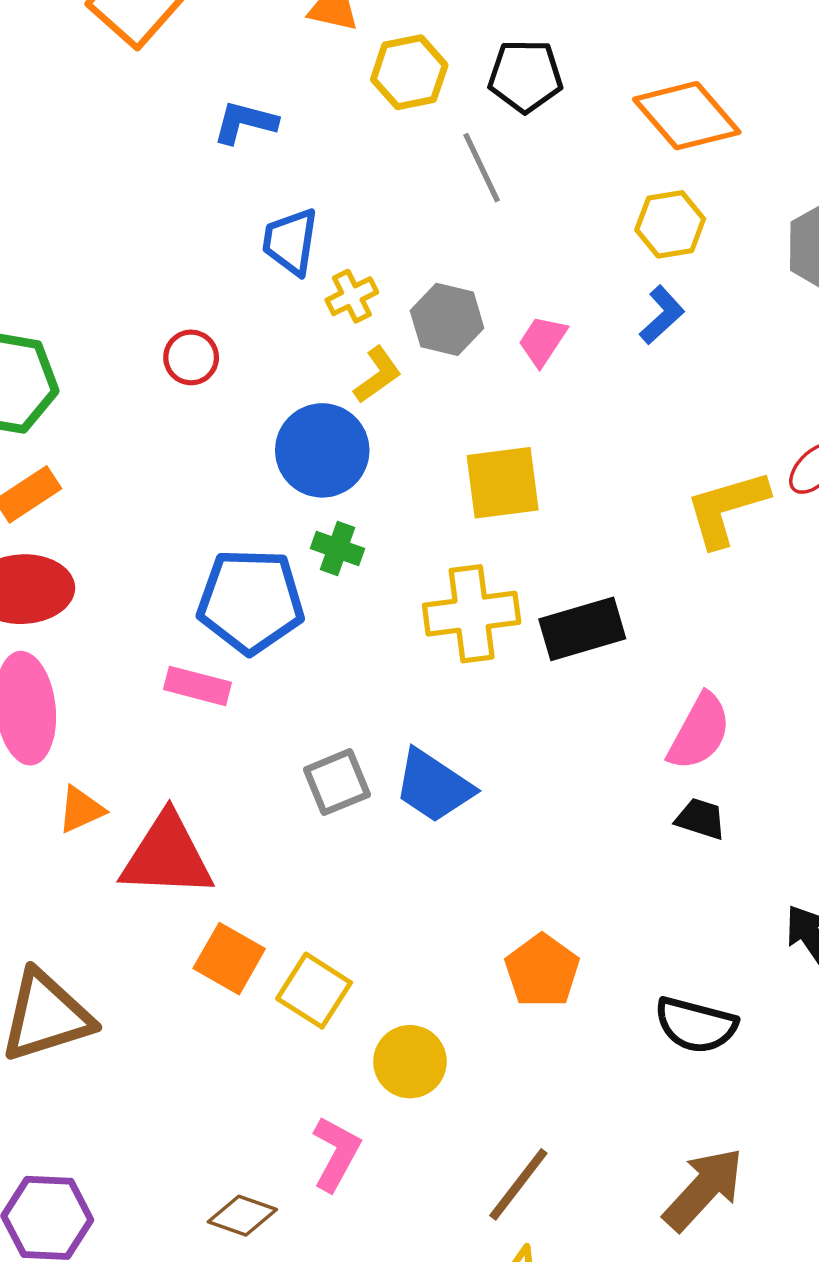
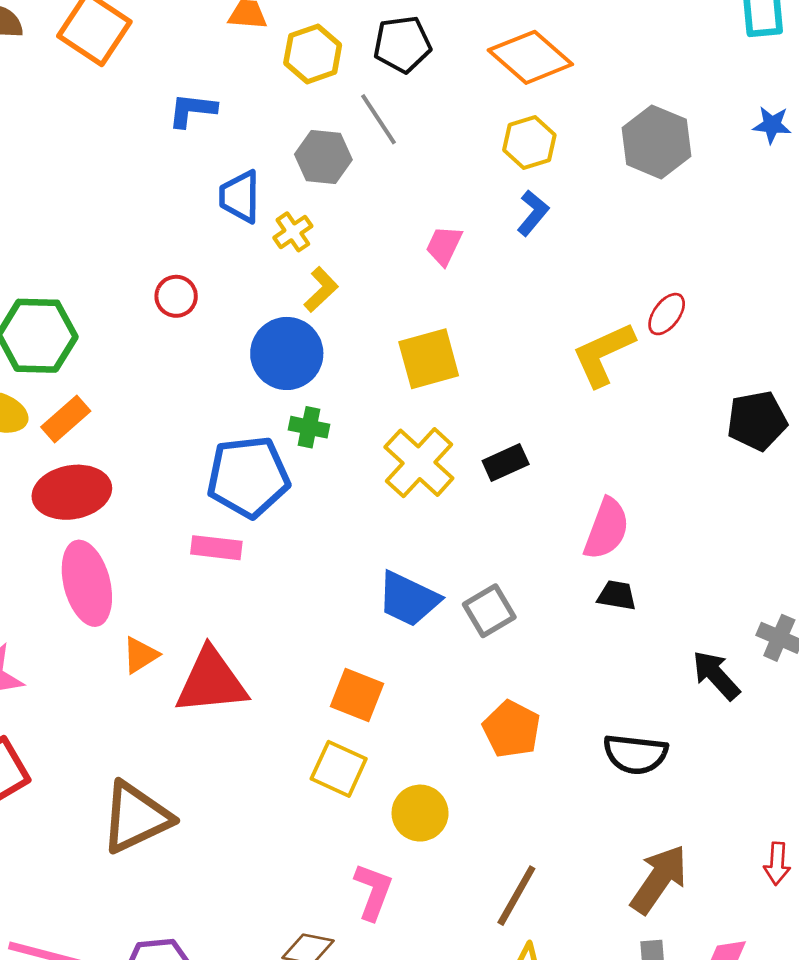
gray hexagon: (447, 319) -> (323, 157), moved
yellow cross: (472, 614) -> (419, 463), turned -32
black rectangle: (582, 629) -> (506, 462), size x0.7
gray square: (337, 782) -> (489, 611), moved
orange square: (229, 959) -> (357, 695), moved

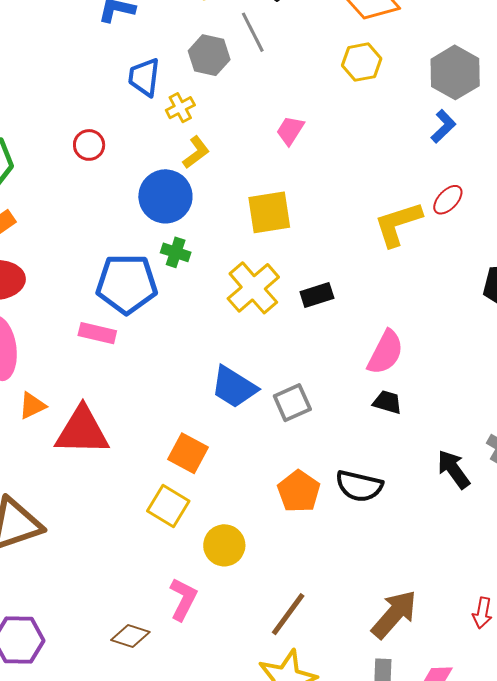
blue L-shape: (533, 213) -> (443, 126), moved
black semicircle: (635, 754) -> (359, 486), moved

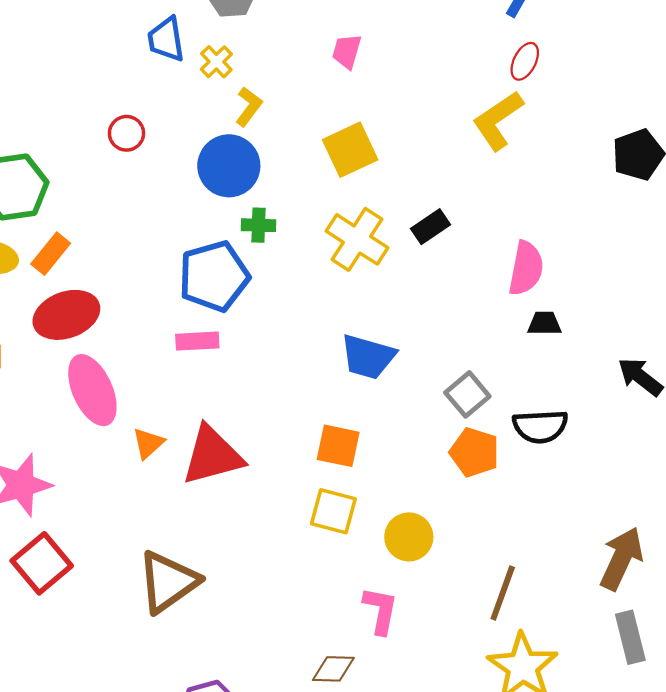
red ellipse: (448, 200) -> (525, 61), moved
gray square: (292, 403) -> (467, 394), moved

